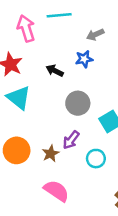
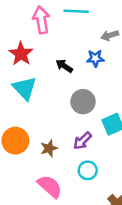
purple arrow: (71, 140) -> (82, 141), moved
cyan circle: (96, 159) -> (88, 170), moved

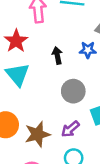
black arrow: (64, 66) -> (57, 55), turned 42
brown star: (49, 148) -> (37, 134), size x1.5

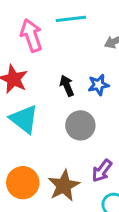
blue star: (88, 50) -> (98, 85), moved
gray circle: (73, 91) -> (80, 125), moved

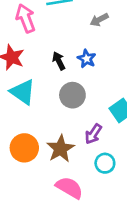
blue star: (98, 85) -> (87, 59), turned -30

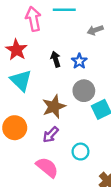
gray circle: (72, 95) -> (84, 91), moved
purple arrow: (93, 134) -> (51, 135), moved
brown star: (60, 149) -> (54, 107), moved

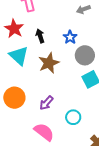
black arrow: (56, 59) -> (40, 36), moved
gray circle: (84, 91) -> (85, 55), moved
brown star: (54, 107) -> (49, 63), moved

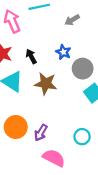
brown star: (49, 63) -> (46, 84), turned -30
purple arrow: (46, 103) -> (41, 133), moved

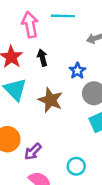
black arrow: (31, 56) -> (42, 58), moved

